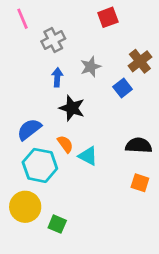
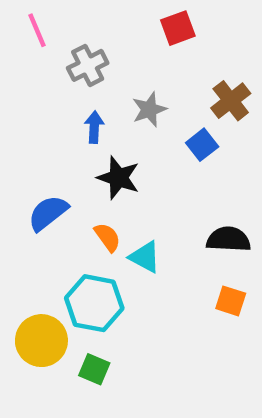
cyan hexagon: (40, 165) -> (94, 303), moved

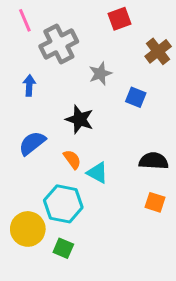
gray cross: (88, 65) -> (59, 44), size x1.4
brown cross: (231, 101) -> (158, 51), moved
blue arrow: (94, 127) -> (29, 85), moved
blue square: (202, 145) -> (136, 97), turned -30

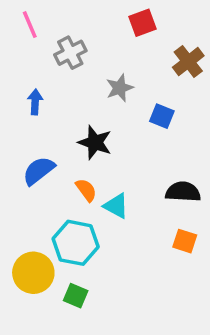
gray cross: (59, 44) -> (70, 53), size x0.7

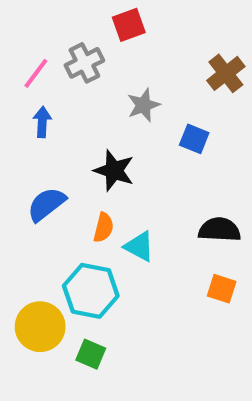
red square: (142, 23) -> (129, 25), moved
pink line: (30, 25) -> (36, 73), moved, turned 60
orange semicircle: (86, 190) -> (103, 227), turned 50

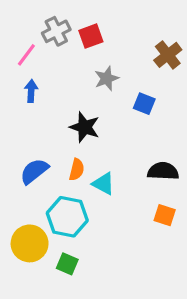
red square: (129, 25) -> (91, 36), moved
gray cross: (84, 63) -> (56, 31), moved
blue semicircle: (46, 204) -> (34, 171), moved

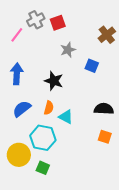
blue arrow: (31, 91) -> (17, 74), moved, size x1.5

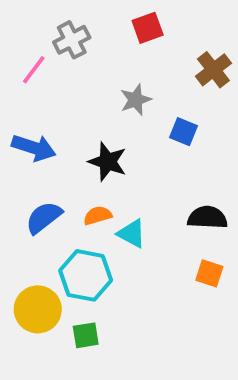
red square: (58, 23) -> (148, 28), moved
blue arrow: (17, 74) -> (34, 148), turned 105
orange semicircle: (49, 108) -> (98, 216), turned -120
green square: (43, 168) -> (86, 335), turned -32

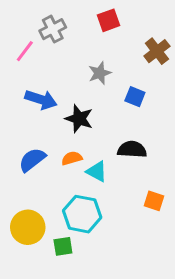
blue arrow: (34, 148) -> (41, 100), moved
black semicircle: (207, 218) -> (132, 149), moved
cyan hexagon: (86, 275) -> (82, 214), moved

